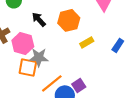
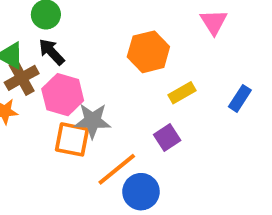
black arrow: (39, 19) -> (51, 52), moved
purple square: (79, 85) -> (167, 138), moved

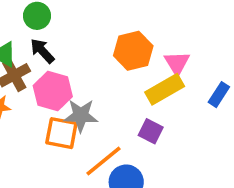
pink triangle: (214, 22) -> (177, 63), moved
yellow rectangle: (182, 93) -> (165, 89), size x1.5
purple square: (167, 138) -> (151, 131), turned -30

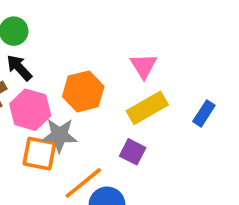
orange hexagon: (133, 51) -> (83, 91), moved
pink triangle: (177, 63) -> (144, 66), moved

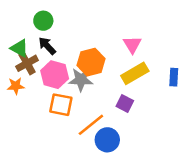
blue rectangle: (204, 113) -> (174, 77), turned -30
gray star: (59, 135) -> (81, 80), moved

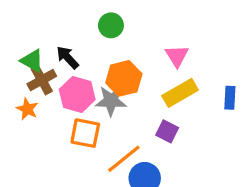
green circle: (43, 21) -> (111, 25), moved
orange star: (16, 86) -> (27, 109), turned 30

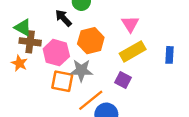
black arrow: (68, 58) -> (63, 18), moved
brown cross: (42, 80) -> (30, 42), turned 36
gray star: (111, 101) -> (81, 70), moved

